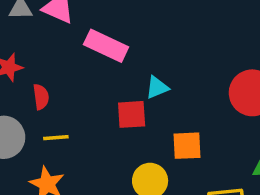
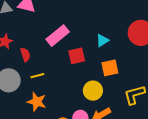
pink rectangle: (106, 46) -> (58, 36), moved, turned -55
cyan triangle: (157, 88) -> (102, 40), moved

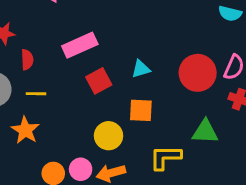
red square: (77, 56) -> (99, 81), turned -30

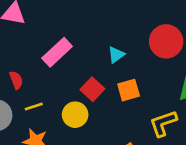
red square: (99, 81) -> (92, 89), moved
yellow circle: (109, 136) -> (75, 115), moved

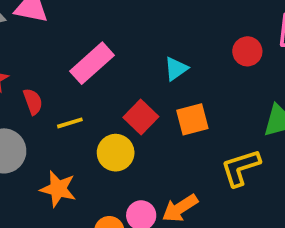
red circle: (166, 41) -> (247, 51), size x0.6
yellow line: (34, 107) -> (70, 123), moved

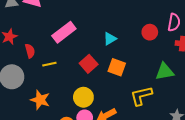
orange square: (192, 119) -> (117, 67), turned 30
yellow circle: (116, 153) -> (83, 97), moved

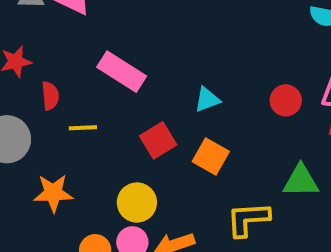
pink rectangle: (64, 32) -> (122, 72), turned 60
orange star: (40, 100) -> (53, 193), turned -30

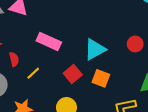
cyan triangle: (207, 100) -> (95, 49), size x1.6
yellow line: (83, 128) -> (33, 73), turned -32

